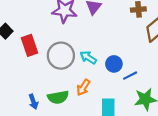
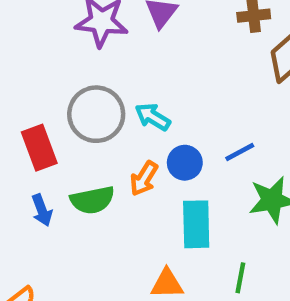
red rectangle: (29, 45) -> (39, 148), moved
blue circle: (114, 64) -> (185, 163), moved

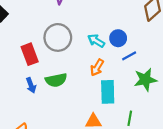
cyan arrow: (153, 117) -> (96, 41), moved
blue circle: (185, 163) -> (118, 38), moved
orange arrow: (144, 179) -> (97, 67), moved

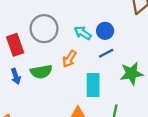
blue line: (129, 56) -> (106, 53), moved
orange arrow: (97, 67) -> (69, 59), moved

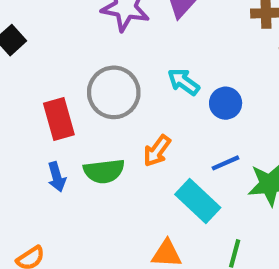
cyan arrow: (83, 33) -> (184, 82), moved
blue line: (106, 53) -> (225, 163), moved
cyan rectangle: (93, 85) -> (198, 201), turned -50

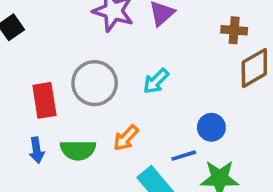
cyan arrow: (184, 82) -> (156, 81), turned -88
blue circle: (226, 103) -> (211, 127), moved

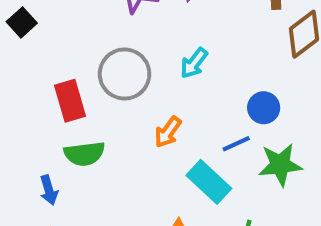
blue arrow: (37, 150) -> (49, 190), moved
green semicircle: (78, 150) -> (84, 154), moved

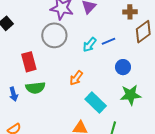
gray circle: (125, 74) -> (54, 35), moved
blue line: (236, 144) -> (109, 41), moved
blue arrow: (49, 190) -> (13, 94), moved

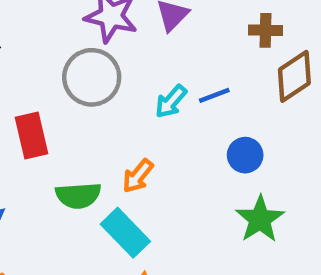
green semicircle: (35, 88) -> (78, 195), moved
green star: (131, 95) -> (260, 219), turned -30
cyan rectangle: (96, 103) -> (125, 233), moved

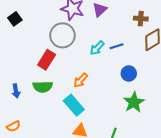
red rectangle: (32, 135) -> (47, 60), moved, turned 42
green semicircle: (78, 195) -> (43, 87), moved

